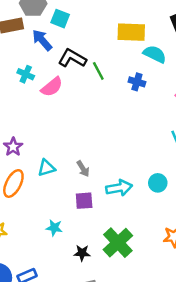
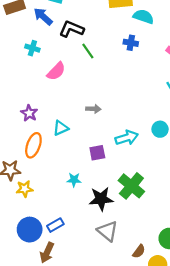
green line: (98, 71) -> (88, 51), moved
pink semicircle: (52, 87) -> (56, 71), moved
gray arrow: (83, 169) -> (93, 109), moved, turned -48
black star: (82, 253) -> (101, 199), size x1.6

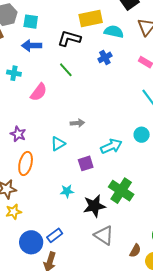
blue arrow: (43, 16) -> (32, 46), moved, turned -36
black L-shape: (71, 29) -> (69, 38), moved
blue cross: (131, 43) -> (105, 57), turned -32
cyan triangle: (61, 128) -> (58, 144), moved
yellow star: (25, 189) -> (14, 212), moved

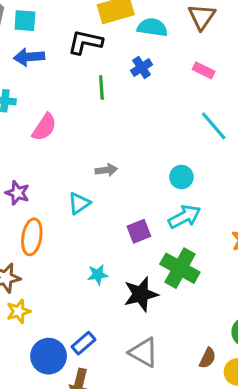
green line: (66, 70) -> (101, 88), moved, turned 42
cyan circle: (142, 135) -> (181, 177), moved
cyan arrow: (111, 146) -> (184, 217), moved
purple square: (86, 163) -> (139, 231), moved
gray triangle: (104, 235) -> (144, 352), moved

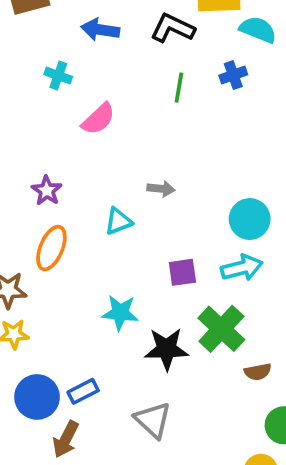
cyan circle: (181, 177) -> (250, 219), size x1.4
cyan star: (98, 275) -> (120, 313), size x1.4
brown semicircle: (208, 358) -> (258, 372), moved, turned 40

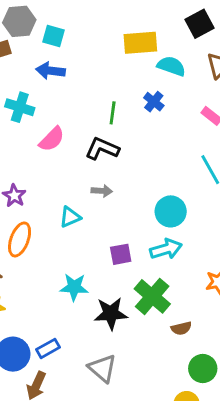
black L-shape: (173, 28) -> (102, 149), moved
blue cross: (233, 75) -> (154, 102), turned -30
cyan cross: (58, 76) -> (20, 107), size x1.4

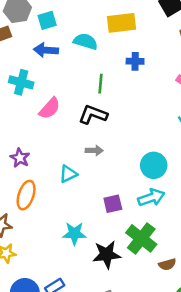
cyan square: (54, 36) -> (47, 20), turned -30
cyan semicircle: (171, 66) -> (86, 41), moved
blue cross: (154, 102) -> (135, 61), moved, turned -35

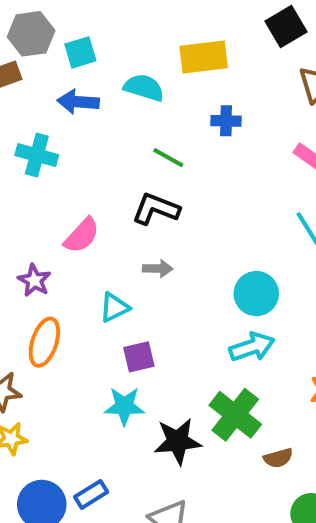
green line: (100, 84) -> (168, 158), turned -66
pink semicircle: (50, 108) -> (82, 235), moved
purple square: (113, 204) -> (139, 357), moved

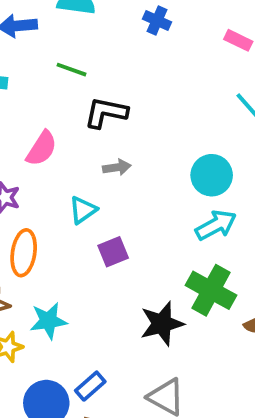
blue cross: (226, 121) -> (157, 20), turned 32
green line: (168, 158) -> (72, 70), moved
cyan star: (124, 406) -> (48, 321), moved

